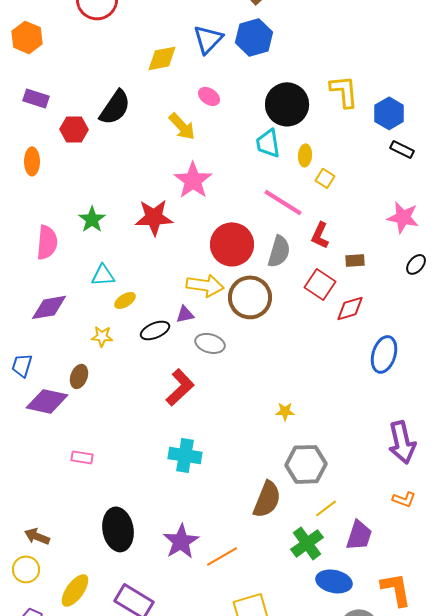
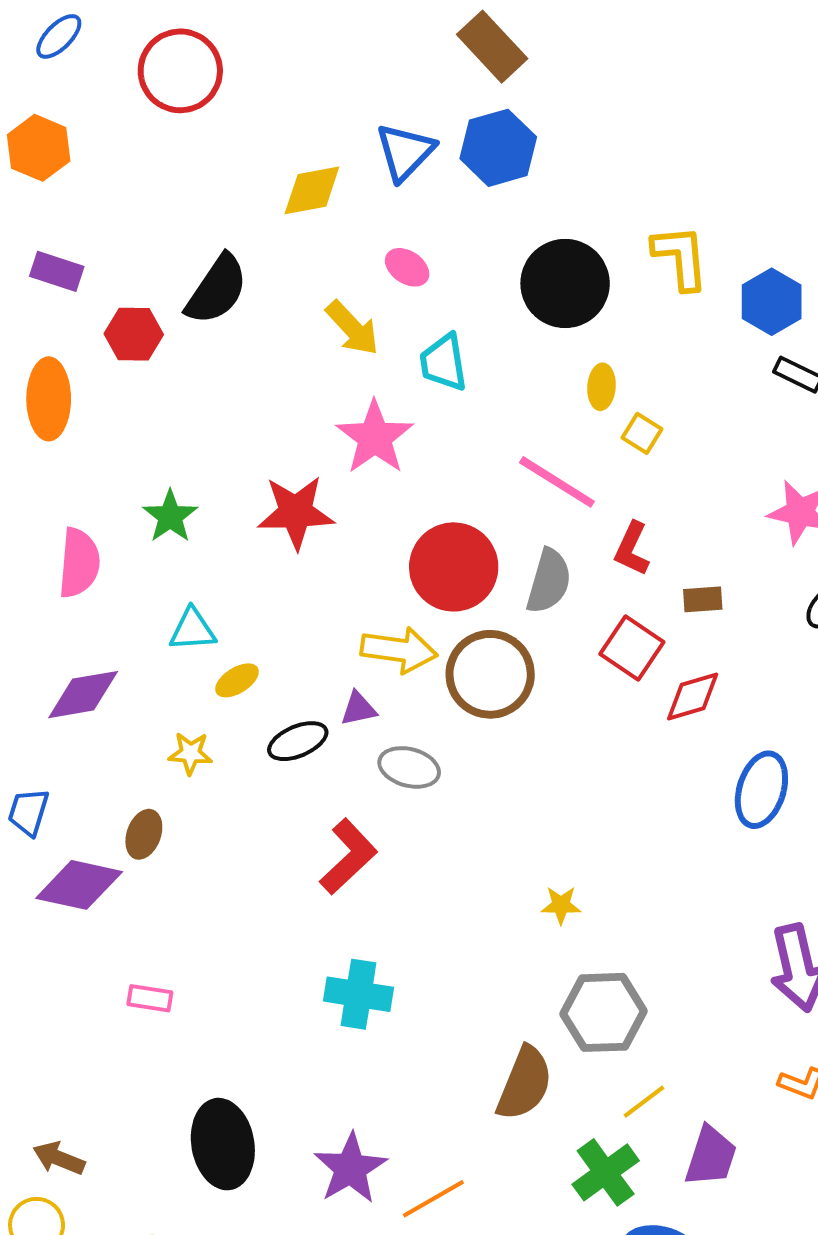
cyan trapezoid: (268, 143) -> (444, 362), moved
orange ellipse: (32, 161) -> (49, 399), size x1.4

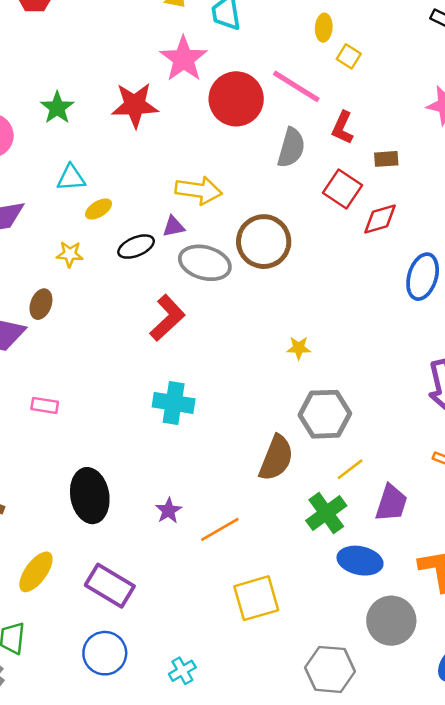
red circle: (454, 567) -> (236, 99), moved
brown circle: (490, 674) -> (264, 242), moved
gray ellipse: (409, 767) -> (205, 263), size x1.4
purple star: (350, 1168) -> (169, 511), size x0.6

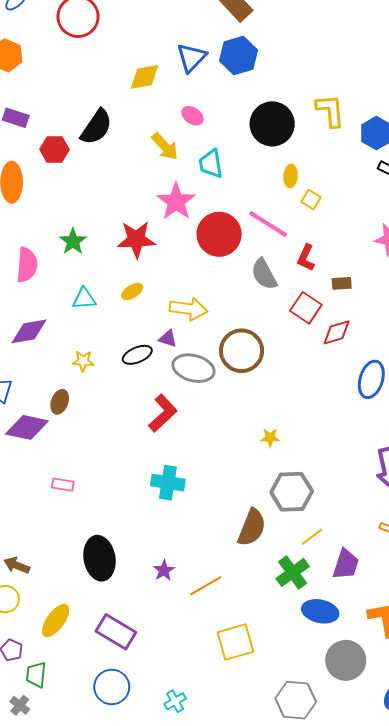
gray semicircle: (291, 148) -> (264, 274), turned 136
yellow ellipse: (99, 209) -> (132, 291), moved
purple triangle: (174, 227) -> (168, 338), turned 30

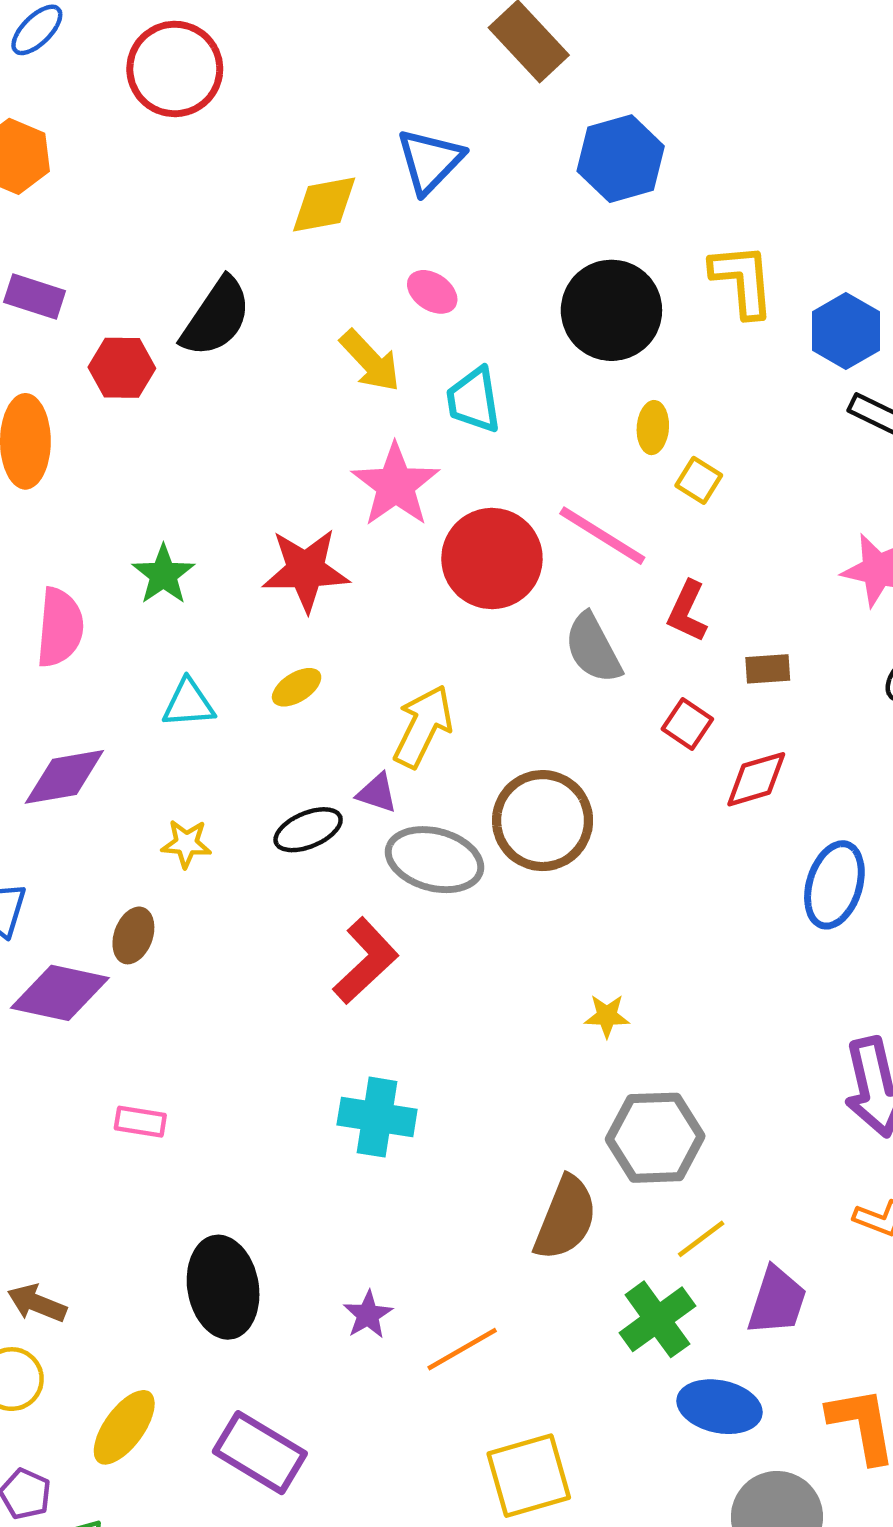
blue hexagon: (238, 55) -> (621, 159), moved
red square: (306, 308) -> (687, 724), size x0.7
yellow arrow: (188, 309) -> (423, 726), turned -72

